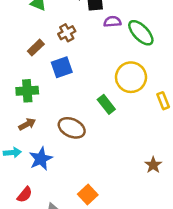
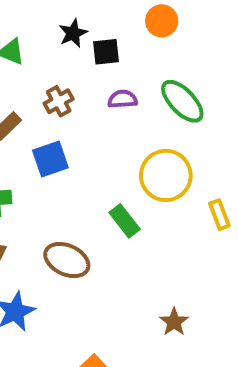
purple semicircle: (112, 22) -> (123, 99), moved
brown star: (153, 165) -> (174, 322), moved

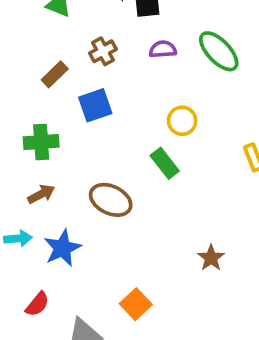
yellow circle: (166, 175) -> (182, 121), moved, size x0.6

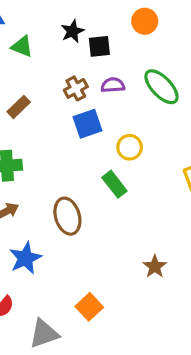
brown cross: (103, 51) -> (76, 88), moved
blue square: (95, 105) -> (88, 124), moved
brown ellipse: (111, 200) -> (67, 216), turned 48

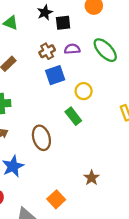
brown star: (155, 267) -> (92, 178), moved

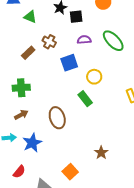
brown cross: (47, 51) -> (49, 42), moved, turned -32

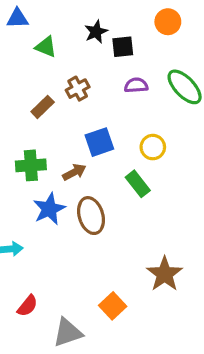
brown cross: (49, 42) -> (78, 89), turned 32
blue square: (69, 63) -> (99, 142), moved
brown arrow: (21, 115) -> (74, 172), moved
blue star: (32, 143) -> (49, 209), moved
brown star: (101, 153) -> (165, 274), size x1.5

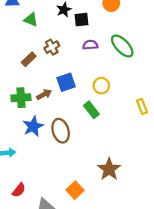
brown arrow: (74, 172) -> (44, 94), moved

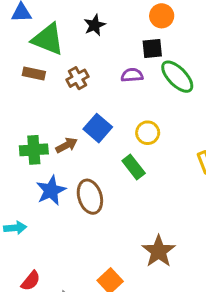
green triangle: (31, 20) -> (48, 39), size x1.6
black square: (82, 20) -> (152, 49), moved
brown rectangle: (29, 59) -> (34, 73), moved, turned 56
blue square: (66, 82) -> (98, 128), turned -30

